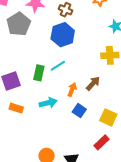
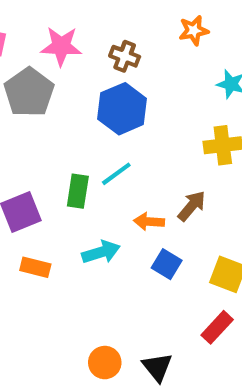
orange arrow: (72, 90) -> (149, 222), turned -104

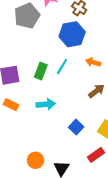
cyan line: (116, 174) -> (62, 66), turned -35
orange arrow: (149, 222) -> (93, 62), moved
blue square: (167, 264) -> (76, 127), moved

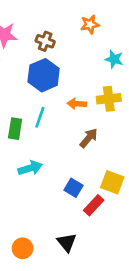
red rectangle: (96, 155) -> (94, 205), moved
orange circle: (36, 160) -> (23, 248), moved

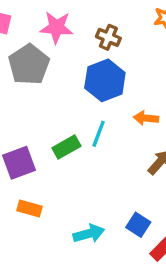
green rectangle: (15, 129) -> (66, 147), turned 50
cyan arrow: (30, 168) -> (89, 234), moved

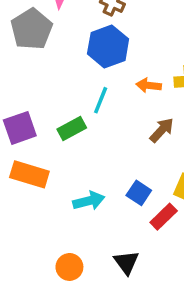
green rectangle: (66, 147) -> (72, 129), moved
orange rectangle: (30, 209) -> (29, 174), size x1.5

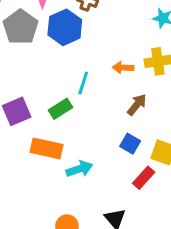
blue hexagon: (108, 46) -> (65, 27), moved
orange rectangle: (29, 174) -> (47, 148), moved
blue square: (139, 193) -> (130, 144), moved

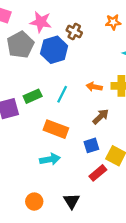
green rectangle: (61, 109) -> (33, 96), moved
blue square: (130, 144) -> (91, 145), turned 35
orange rectangle: (47, 148) -> (56, 129), moved

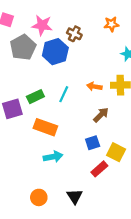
orange rectangle: (56, 129) -> (45, 127), moved

